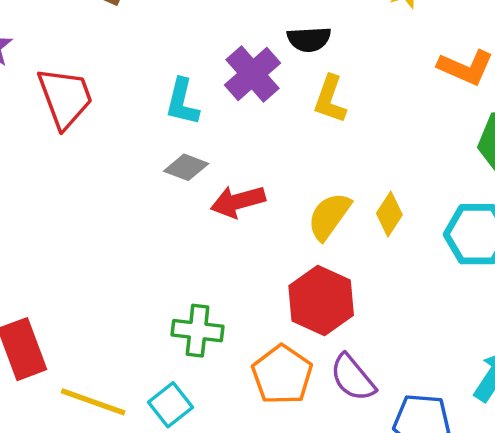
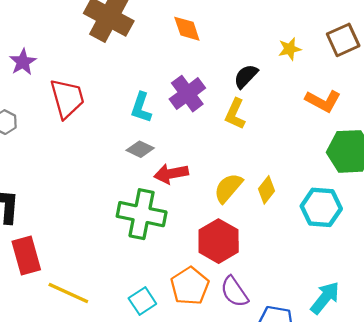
black semicircle: (309, 39) -> (246, 76), moved, turned 132
green cross: (198, 331) -> (142, 214), moved, size x1.5
cyan square: (171, 405) -> (142, 301), moved

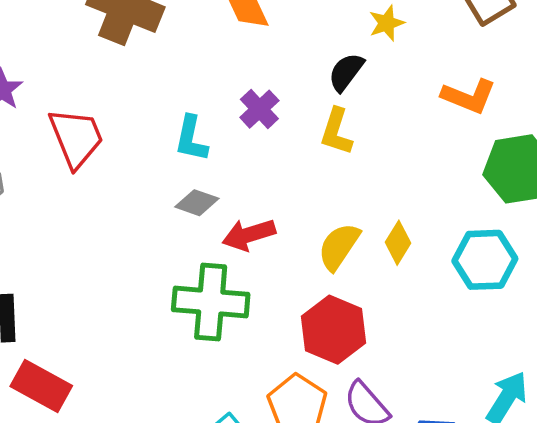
yellow star: (290, 49) -> (387, 23), moved
purple cross: (187, 94) -> (259, 109), size x0.7
red rectangle: (26, 256) -> (41, 386), turned -39

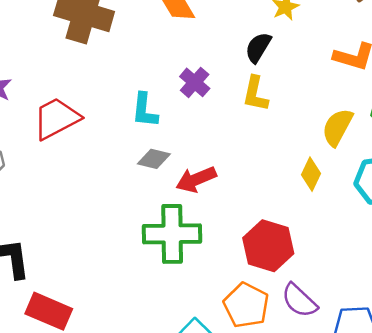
red trapezoid: (76, 138) -> (56, 118), turned -90
yellow semicircle: (339, 247) -> (337, 127), moved

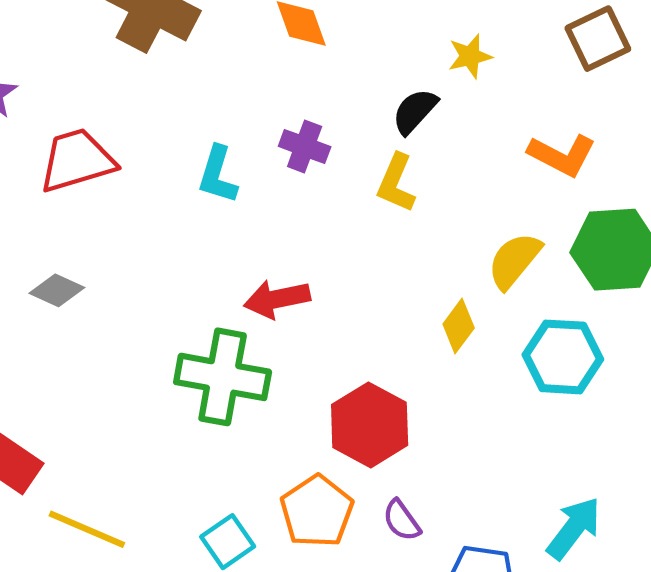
purple cross: (195, 82) -> (305, 147), turned -32
gray diamond: (154, 159) -> (57, 290), moved
purple semicircle: (299, 301) -> (402, 520), size x0.7

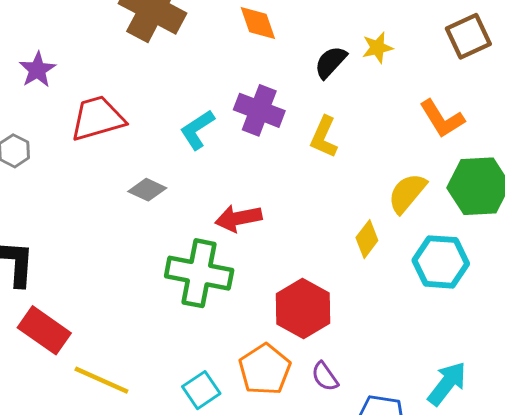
black semicircle: (415, 111) -> (331, 62), moved
purple cross: (305, 147) -> (259, 110), size x1.4
orange L-shape: (562, 155) -> (442, 119), turned 30
cyan L-shape: (218, 175) -> (197, 130), turned 39
gray diamond: (57, 290) -> (147, 190), moved

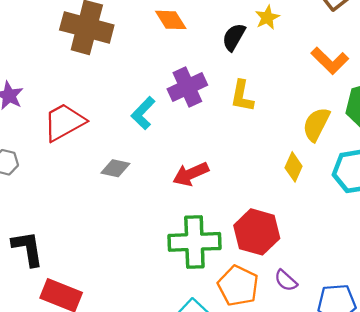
purple cross: (259, 110) -> (187, 87), turned -33
green cross: (199, 273) -> (194, 242), moved

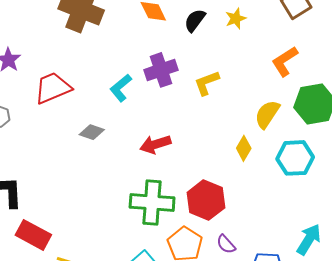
black semicircle: (234, 37) -> (195, 20), moved
orange L-shape: (330, 61) -> (285, 61), turned 96
yellow L-shape: (242, 96) -> (207, 83), turned 52

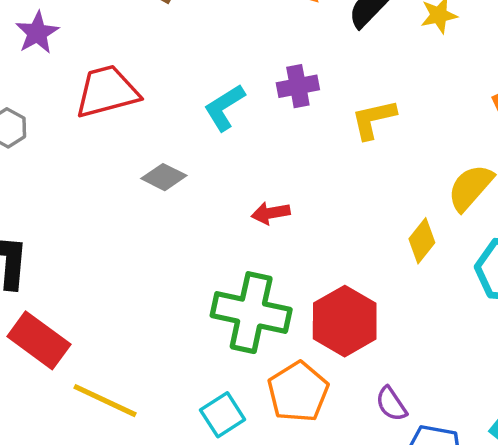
purple cross: (161, 70) -> (298, 86), size x0.7
red arrow: (155, 144) -> (271, 213), size x0.7
purple semicircle: (226, 244) -> (391, 404), moved

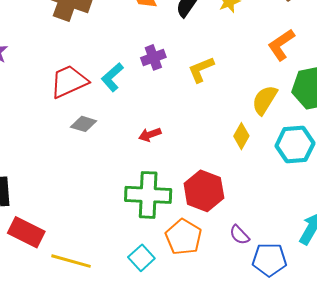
red trapezoid: (107, 91) -> (69, 81), moved

